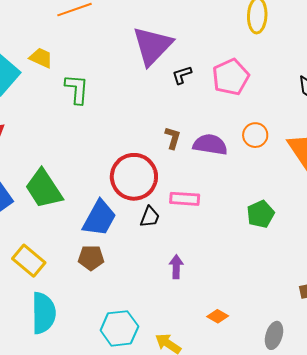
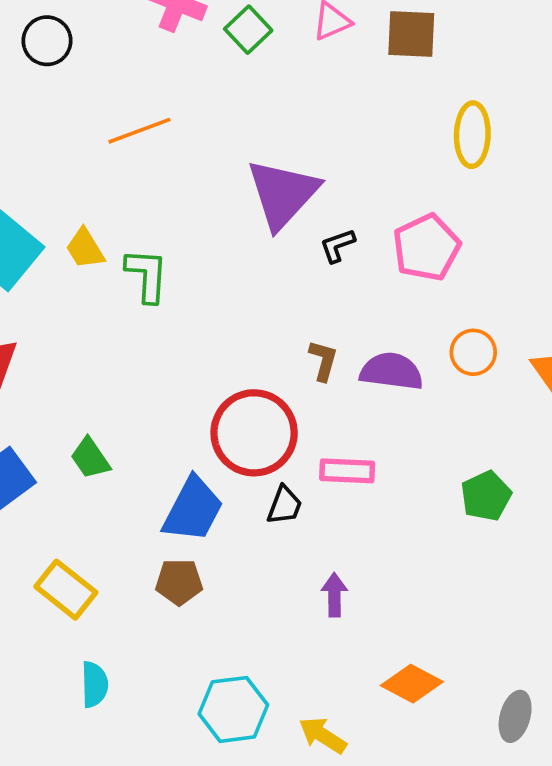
yellow trapezoid: (41, 58) -> (85, 249), moved, turned -145
green trapezoid: (44, 189) -> (90, 458), size x0.6
cyan semicircle: (43, 313) -> (94, 684), size x0.6
orange diamond: (218, 316) -> (412, 684), size x1.5

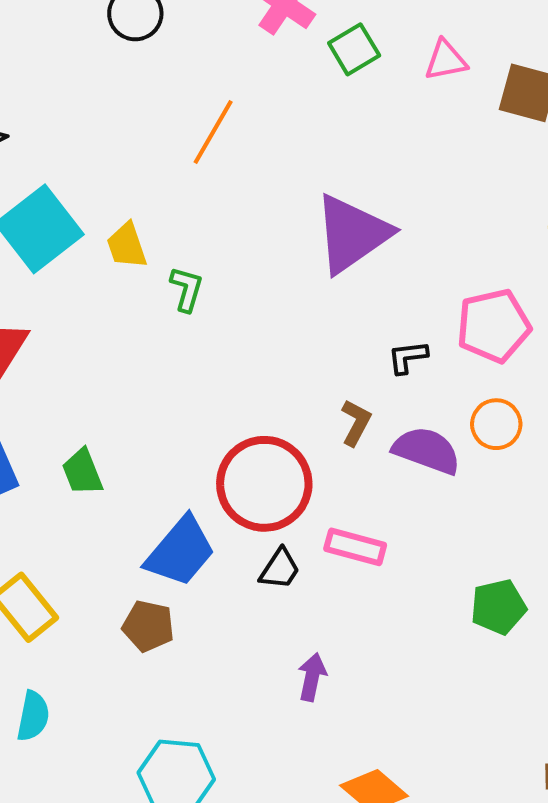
orange line: (139, 131) -> (213, 132), turned -52
black L-shape: (337, 246) -> (408, 357), moved
green L-shape: (147, 275) -> (187, 289), size x0.7
orange circle: (473, 352) -> (496, 424), moved

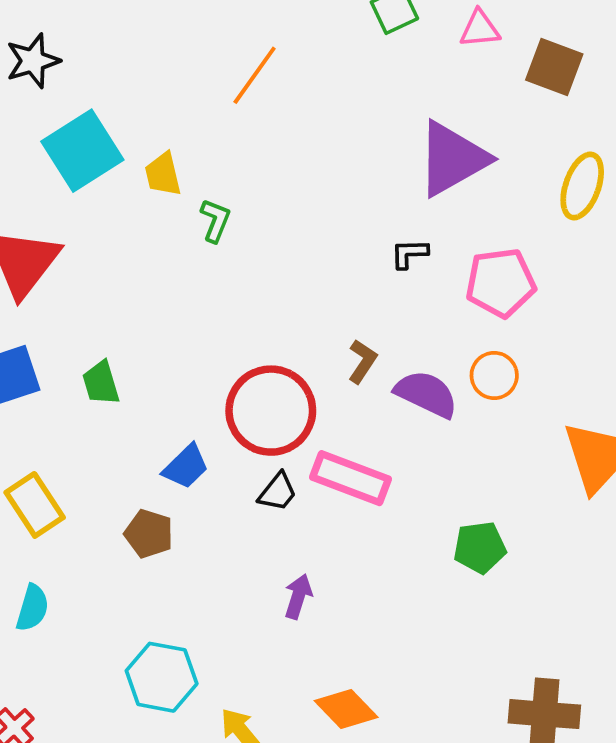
purple triangle: (352, 234) -> (452, 159), moved
black L-shape: (408, 357) -> (409, 254), moved
pink rectangle: (355, 547) -> (350, 478), size x1.4
blue trapezoid: (180, 552) -> (186, 467), size x0.7

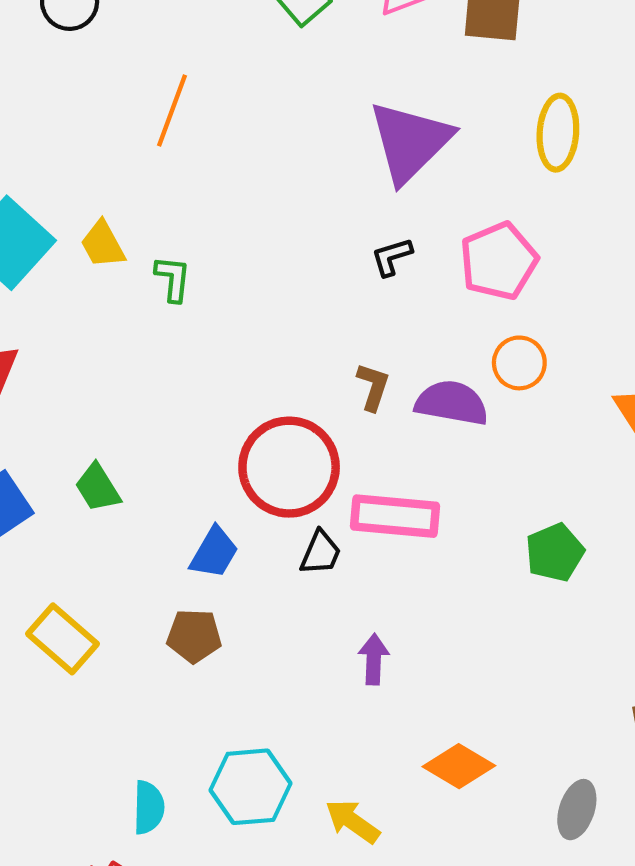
cyan semicircle: (32, 608) -> (149, 807), moved

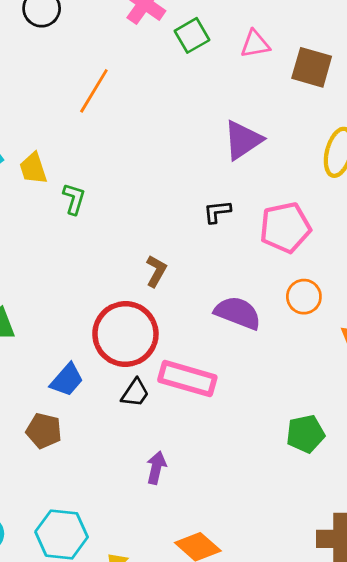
purple triangle: (410, 142) -> (243, 140), size x0.7
orange circle: (519, 363) -> (304, 297), moved
brown L-shape: (373, 387) -> (156, 271), moved
green pentagon: (555, 552) -> (305, 434), moved

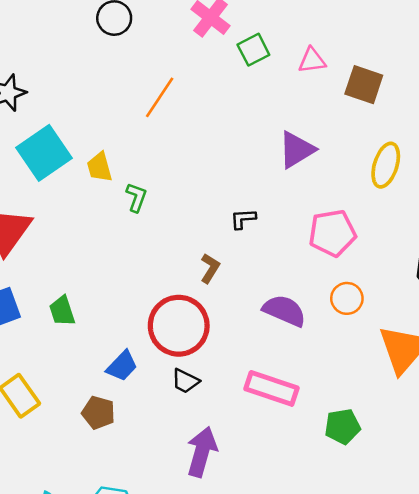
black L-shape: (217, 212) -> (243, 219), moved
pink rectangle: (187, 379) -> (271, 388), moved
black trapezoid: (135, 393) -> (185, 381), turned 80
purple arrow: (156, 468) -> (202, 452), size x1.6

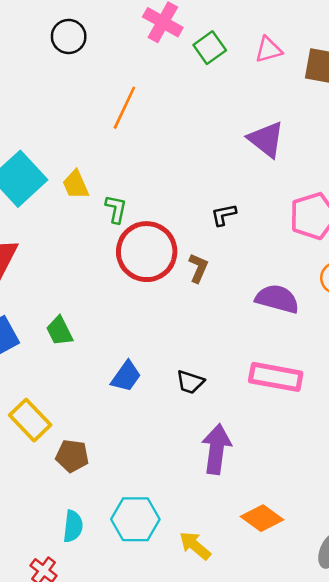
purple triangle: (297, 150) -> (266, 139), turned -42
red circle: (179, 326) -> (147, 252), moved
brown pentagon: (98, 413) -> (72, 456), moved

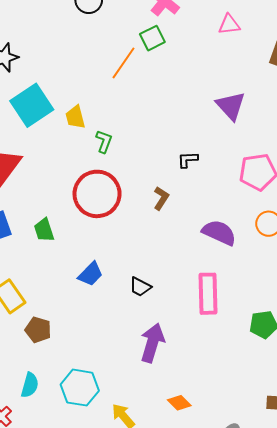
green square: (210, 48) -> (152, 38), moved
pink triangle: (269, 50) -> (229, 25), moved
red circle: (147, 252) -> (97, 194), moved
pink rectangle: (276, 377) -> (208, 294), turned 69
orange diamond: (262, 518) -> (179, 403), size x0.7

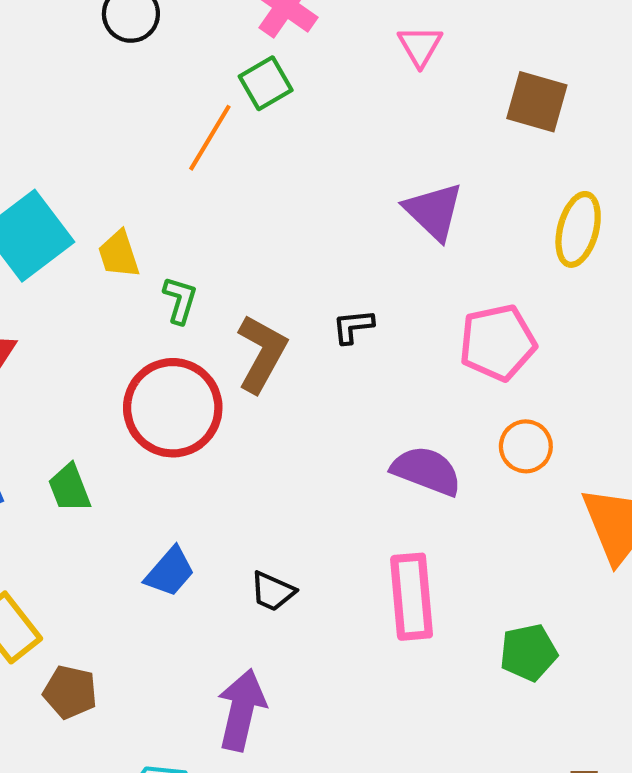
pink triangle: (229, 25) -> (420, 46), turned -50
brown L-shape: (161, 198) -> (262, 353), moved, size x1.6
purple arrow: (152, 343) -> (242, 710), moved

